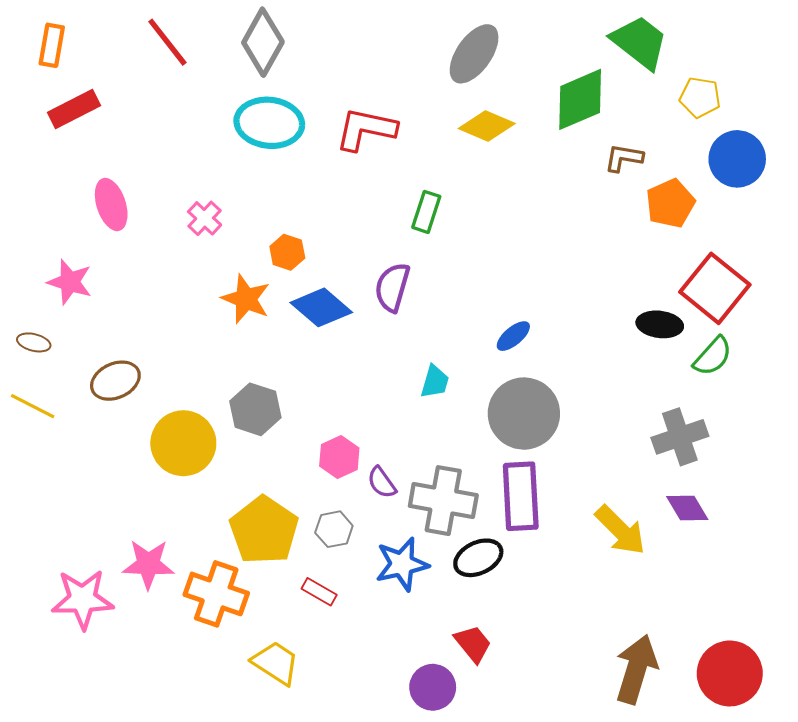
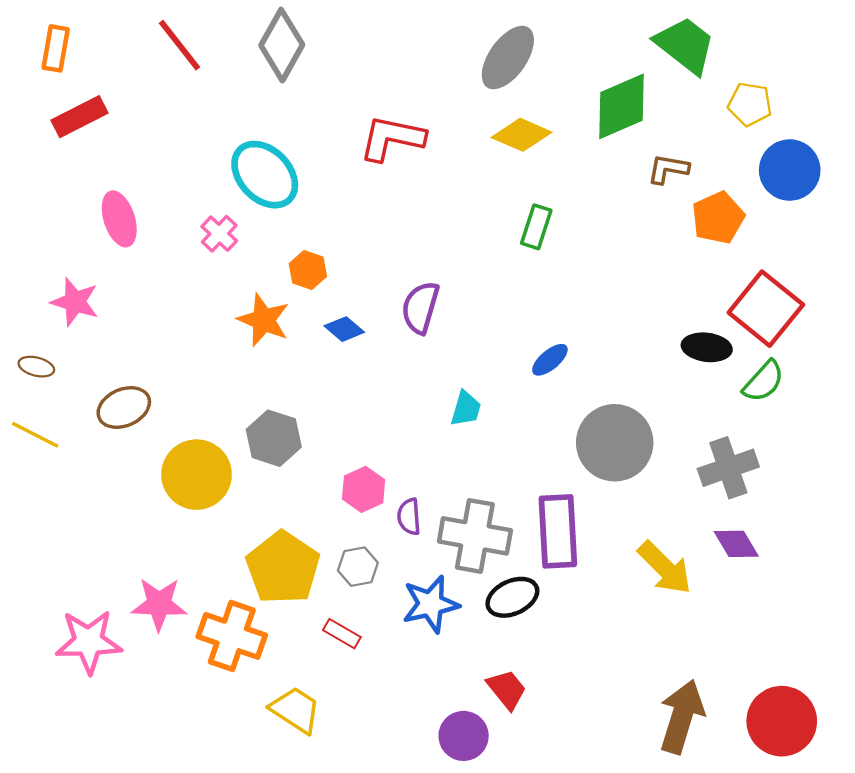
cyan ellipse: (269, 123) -> (265, 175), moved, turned 40
green rectangle: (426, 212) -> (536, 227), moved
blue diamond: (321, 307) -> (344, 329), size x0.6
gray circle: (524, 414) -> (615, 443), moved
purple semicircle: (382, 482) -> (409, 517), turned 32

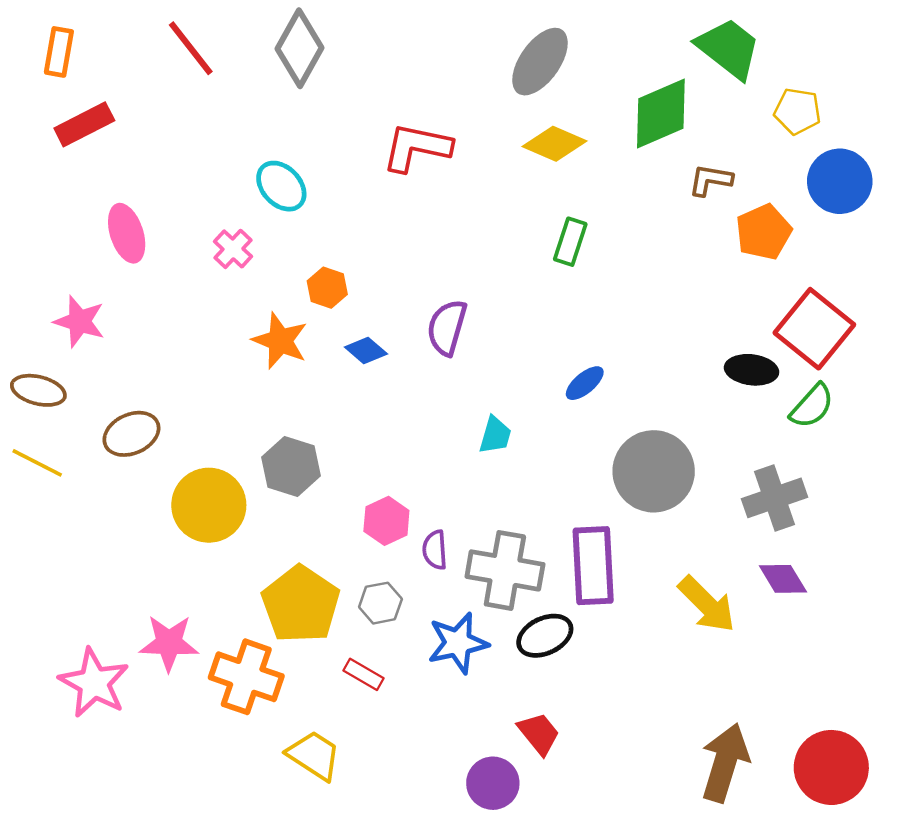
cyan ellipse: (265, 175) -> (281, 186), size x0.7
brown ellipse: (36, 367) -> (38, 390), size x1.4
pink star: (89, 642) -> (94, 683), turned 30

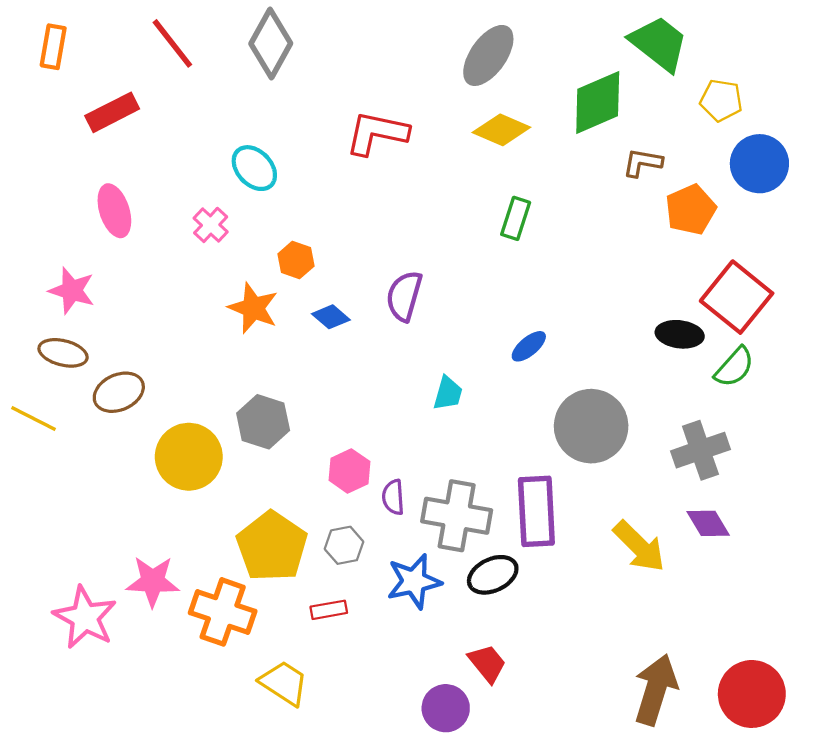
red rectangle: (84, 124) -> (112, 112), moved
brown ellipse: (38, 390) -> (63, 353), moved
red rectangle: (364, 674) -> (329, 610), turned -40

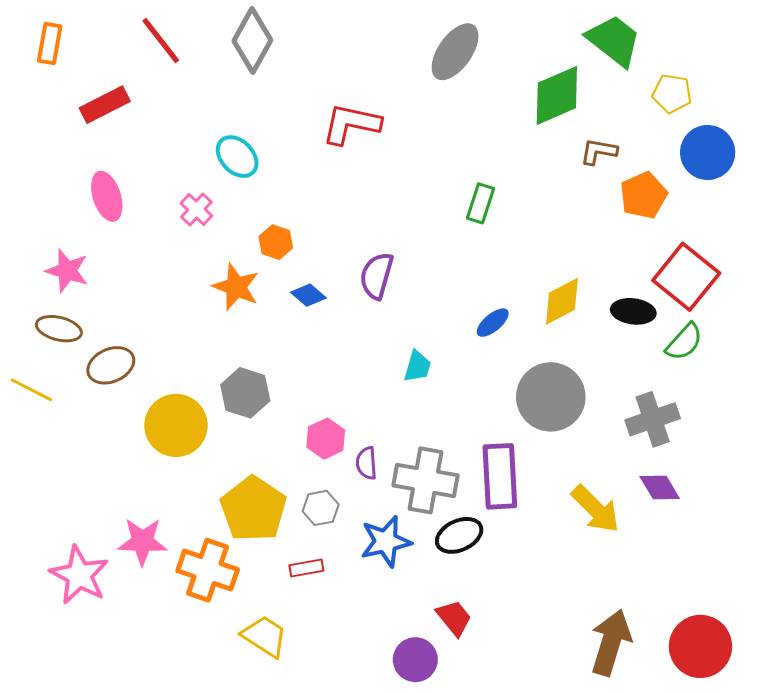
yellow diamond: (501, 130) -> (562, 301), moved, turned -51

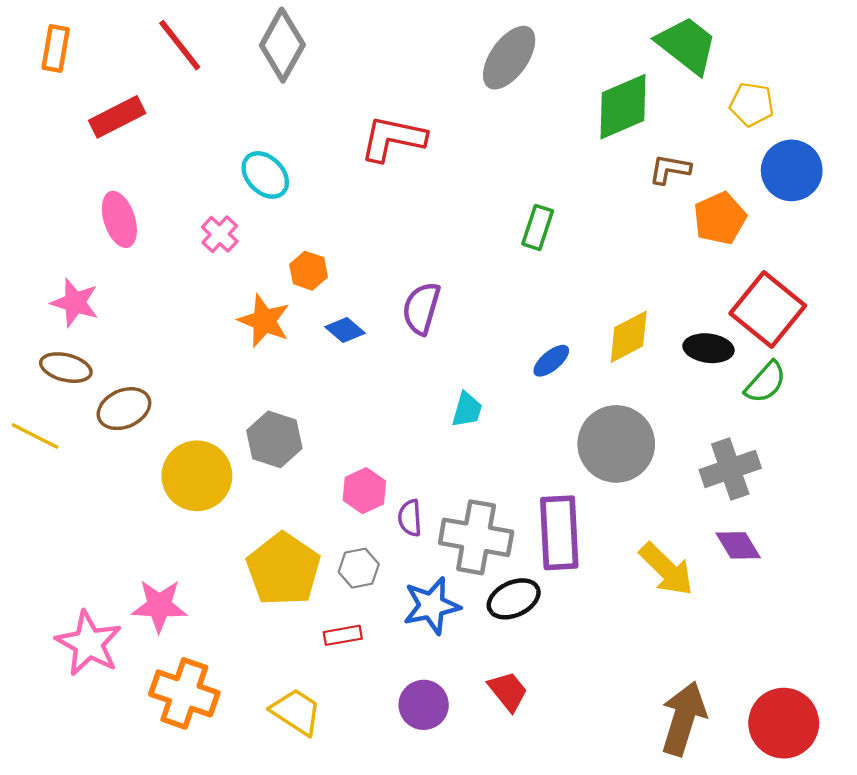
orange cross: (208, 570) -> (184, 693), moved
purple circle: (415, 660) -> (424, 705), moved

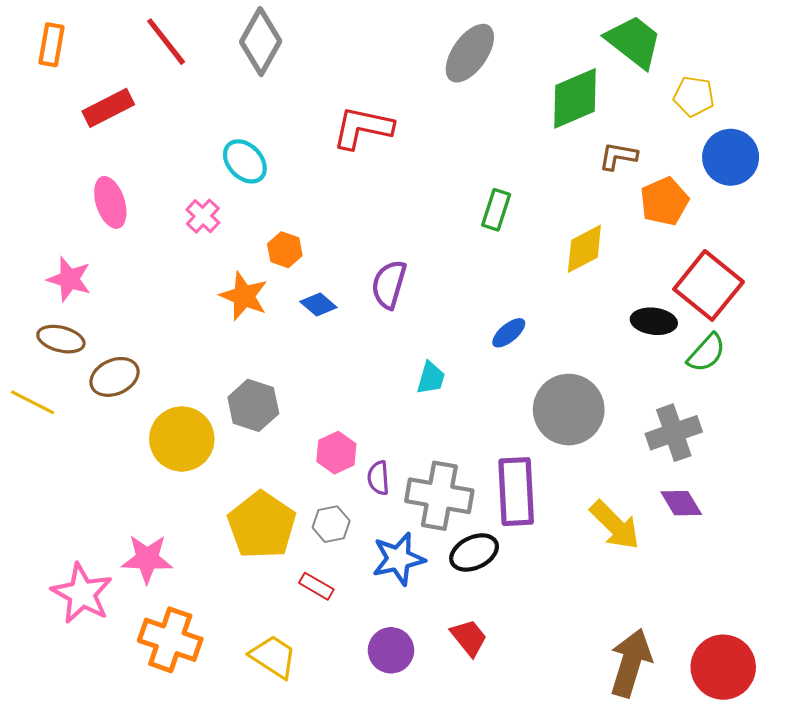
yellow diamond: (629, 337) -> (584, 249), moved
red rectangle: (343, 635) -> (316, 586), turned 40

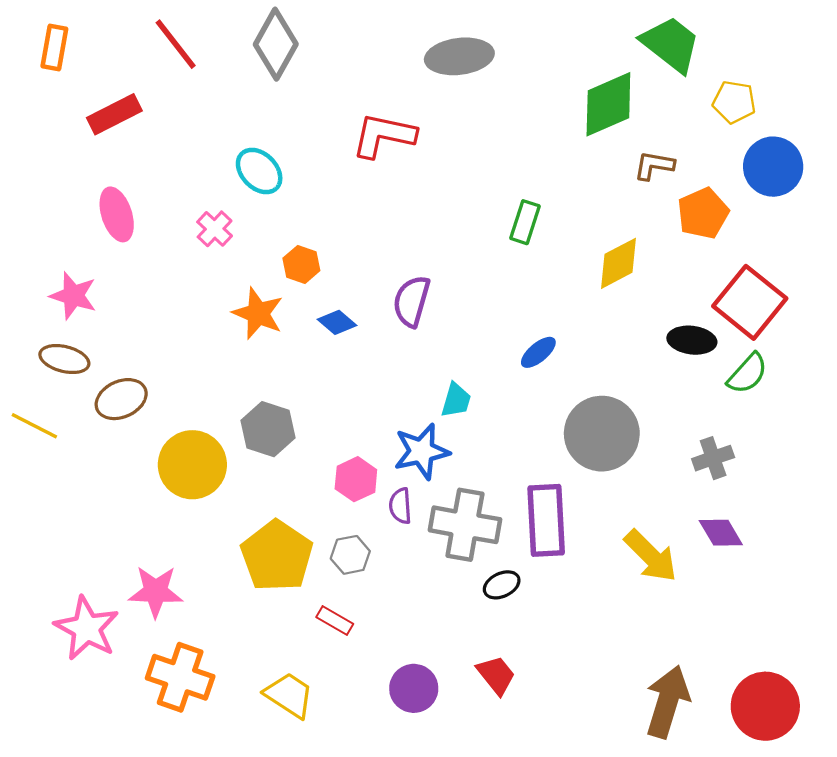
gray ellipse: (470, 53) -> (459, 56), moved, turned 48
gray cross: (674, 433) -> (713, 458), size x0.7
black ellipse: (474, 553) -> (502, 585), size x0.7
blue star: (398, 559) -> (422, 451), moved

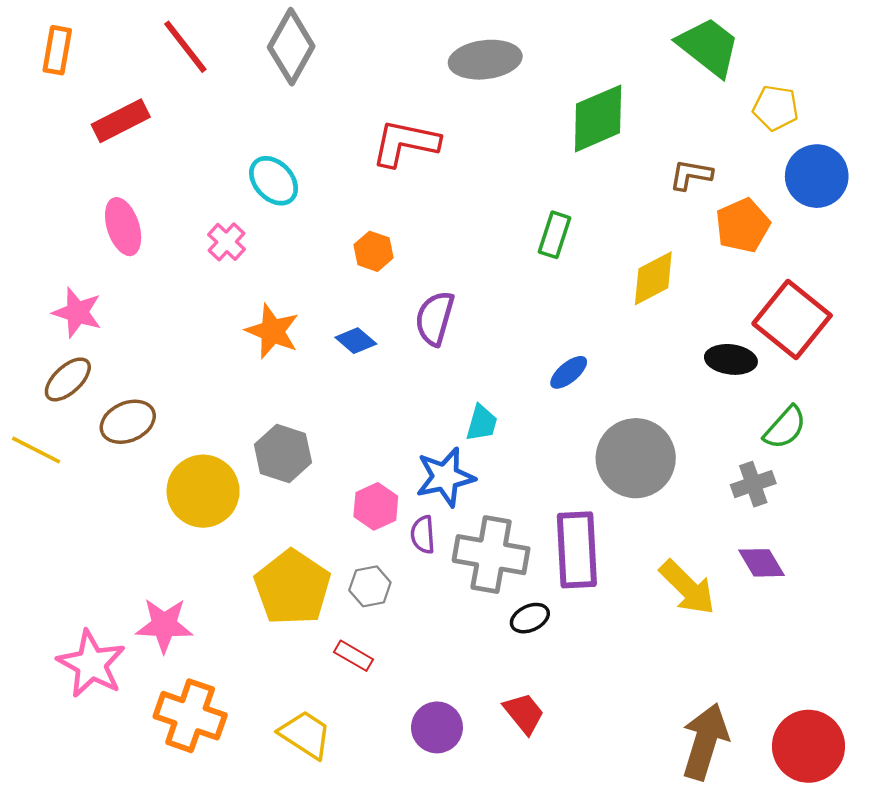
green diamond: (608, 104) -> (598, 118), moved
orange hexagon: (301, 264) -> (373, 251), moved
brown ellipse: (64, 359) -> (68, 379), turned -57
green semicircle: (748, 373) -> (785, 428), moved

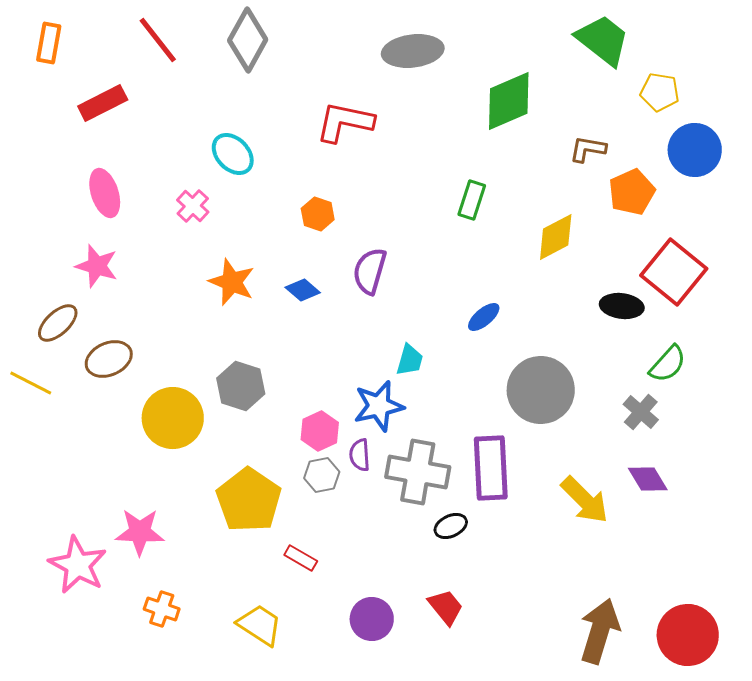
pink star: (77, 312) -> (97, 266), moved
gray cross: (753, 484) -> (641, 412), turned -30
gray hexagon: (370, 586) -> (322, 475), moved
orange cross: (190, 716) -> (162, 609), size x0.6

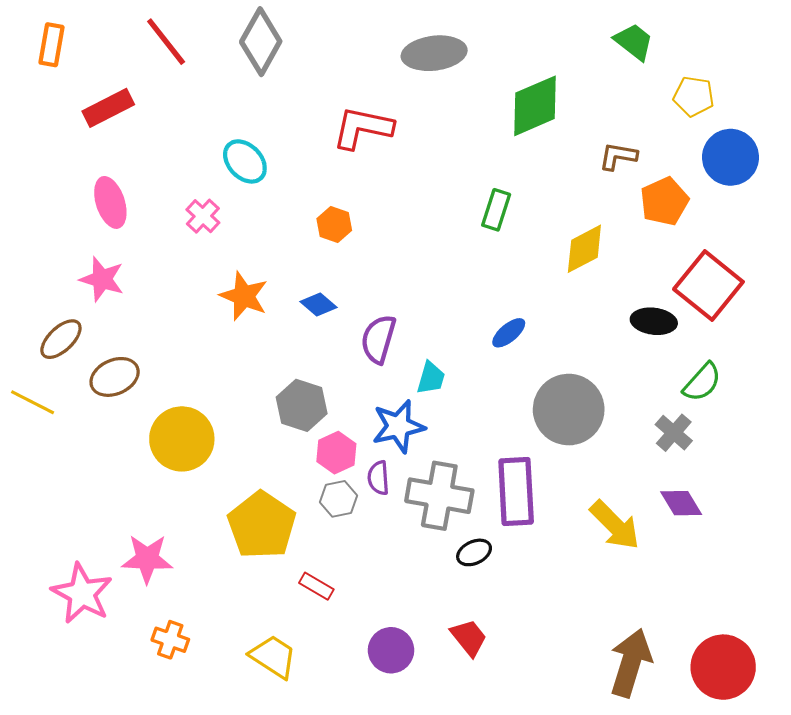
green trapezoid: (603, 40) -> (634, 42), size x0.7
purple semicircle: (370, 271) -> (378, 339), moved
gray hexagon: (241, 386) -> (302, 405), moved

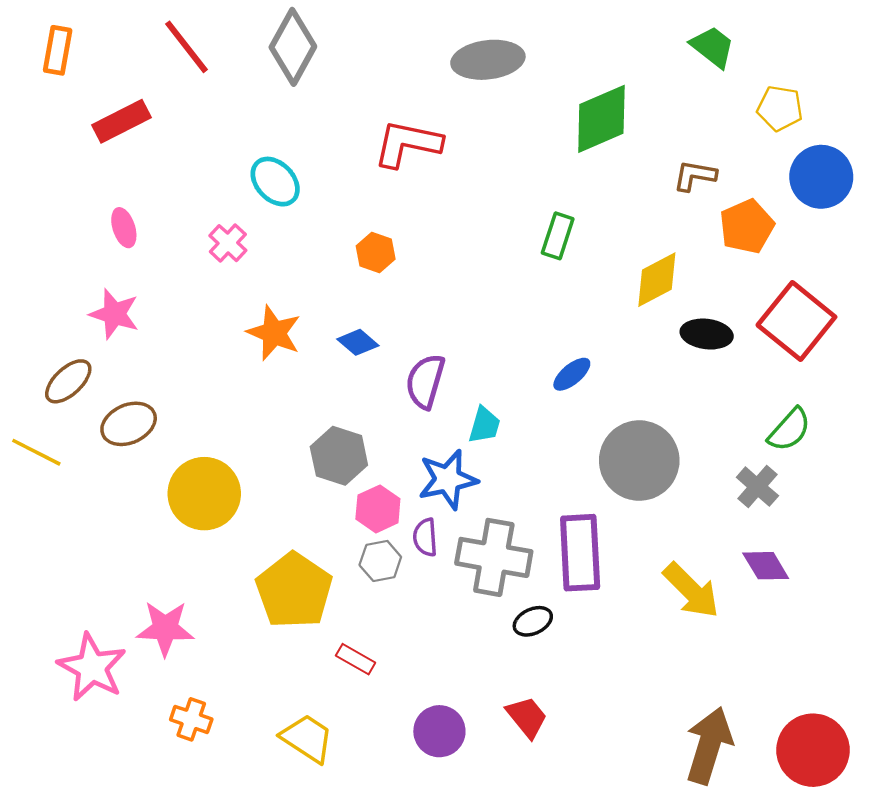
pink ellipse: (110, 202) -> (124, 228), size x0.7
black ellipse: (654, 321) -> (707, 334), moved

